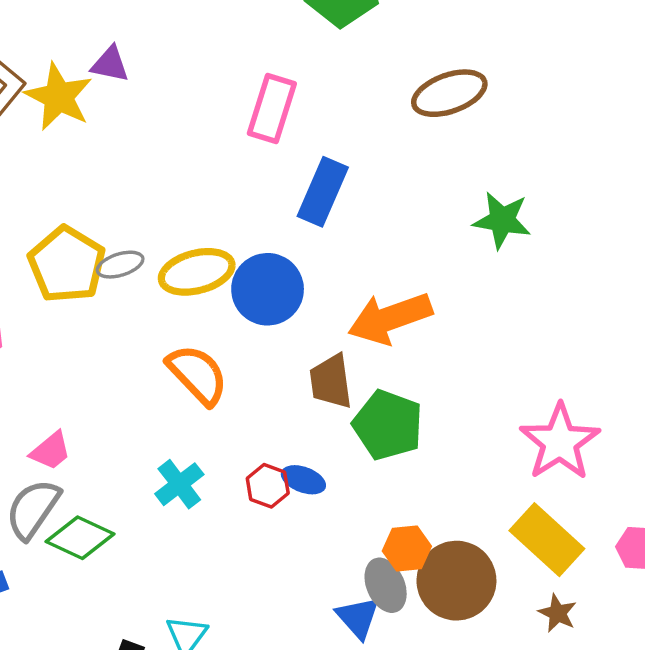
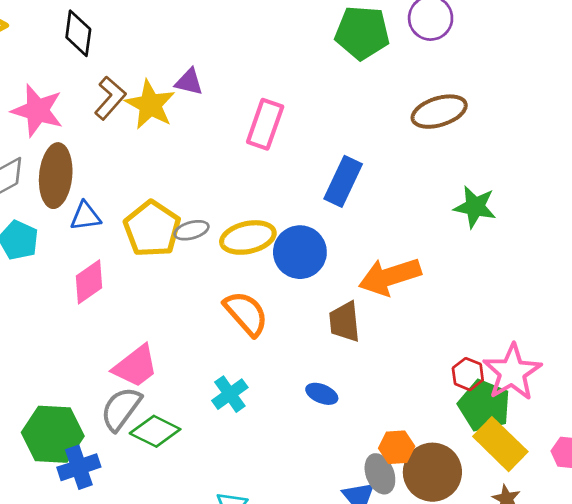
pink rectangle: (272, 108) -> (265, 124), moved
green pentagon: (388, 425) -> (484, 406), moved
pink trapezoid: (51, 451) -> (136, 366), size x1.5
red hexagon: (268, 486) -> (468, 374), moved

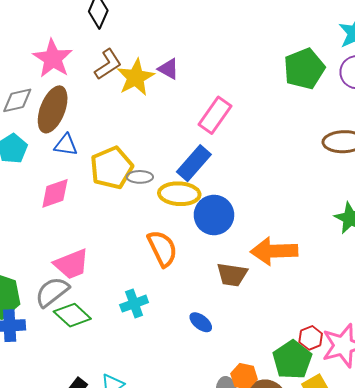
green pentagon: (362, 33) -> (304, 69), turned 30
blue rectangle: (343, 181) -> (194, 163), moved
brown trapezoid: (345, 322) -> (232, 275), turned -92
green pentagon: (484, 406) -> (292, 360), moved

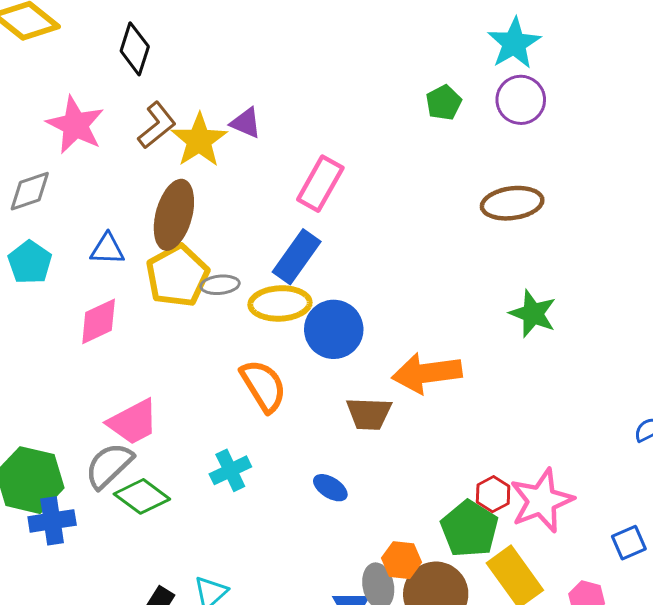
green pentagon: (304, 69) -> (444, 103), size x0.6
brown ellipse: (53, 109) -> (174, 215), moved

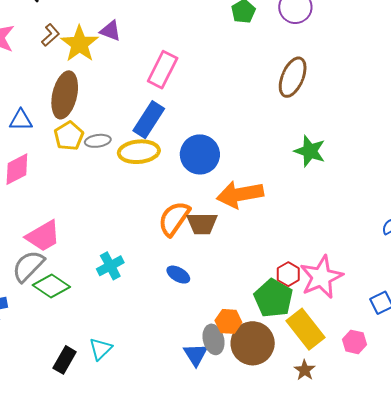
brown L-shape: (157, 125) -> (50, 35), size x0.7
brown ellipse: (512, 203) -> (293, 77), turned -57
yellow pentagon: (177, 276) -> (69, 136), size x0.7
blue circle: (334, 329) -> (200, 154), moved
orange semicircle: (263, 386) -> (174, 219), moved, turned -111

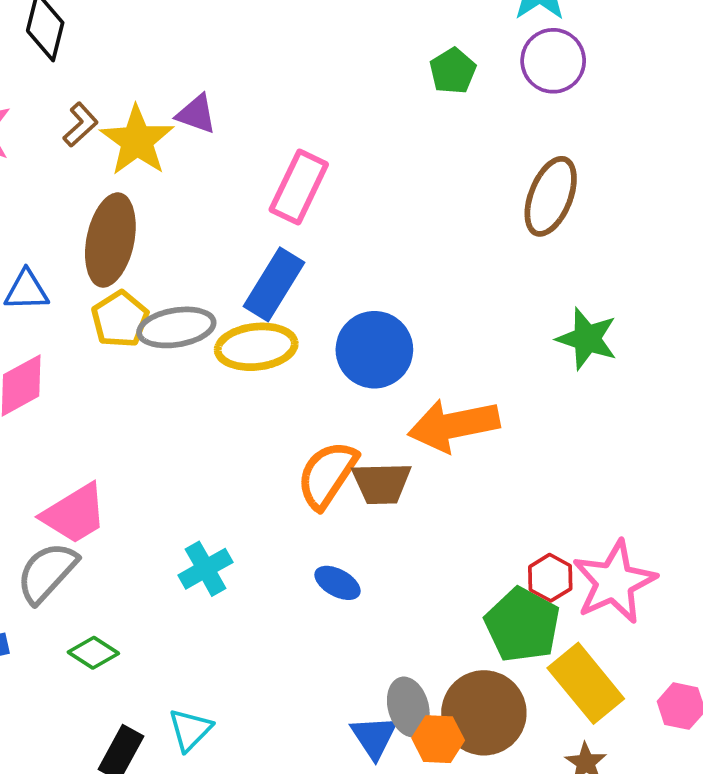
gray ellipse: (98, 141) -> (176, 327), size x1.5
green diamond: (51, 286) -> (93, 653), moved, size x0.7
orange hexagon: (228, 321) -> (438, 739), moved

